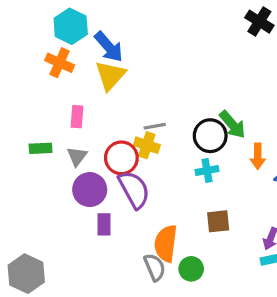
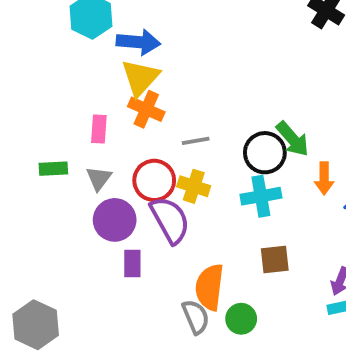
blue arrow: (109, 47) -> (138, 42), turned -44
orange cross: (60, 63) -> (146, 109), moved
yellow cross: (147, 145) -> (194, 186), moved
cyan cross: (207, 171) -> (261, 196), size x1.4

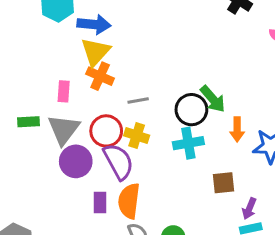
gray triangle: (99, 178) -> (64, 129), size x1.6
brown square: (275, 259) -> (223, 183), moved
purple rectangle: (132, 263) -> (100, 202), moved
orange semicircle: (210, 287) -> (129, 201), moved

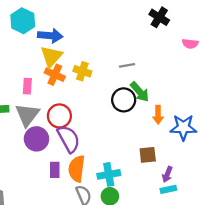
gray line: (138, 100) -> (127, 65), moved
yellow cross: (137, 136) -> (82, 71), moved
cyan cross: (188, 143) -> (109, 174), moved

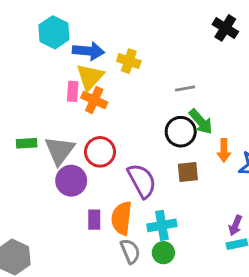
yellow cross: (82, 71) -> (129, 61), moved
pink rectangle: (27, 86) -> (73, 91), moved
purple semicircle: (69, 139) -> (142, 181), moved
brown square: (148, 155) -> (188, 172), moved

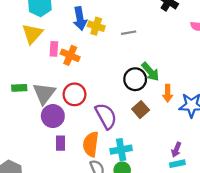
blue arrow: (88, 51) -> (80, 19), moved, turned 75
yellow triangle: (90, 77) -> (32, 34), moved
gray line: (185, 88) -> (129, 33), moved
brown square: (188, 172) -> (141, 110), turned -35
purple rectangle: (94, 220) -> (60, 143), moved

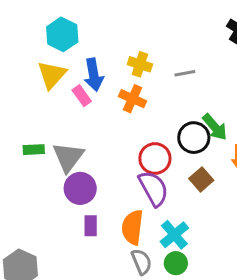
blue arrow: (80, 19) -> (94, 75), moved
pink rectangle: (54, 49) -> (82, 96), turned -40
orange cross: (70, 55) -> (133, 99), moved
red circle: (74, 94) -> (155, 158), moved
cyan cross: (121, 150) -> (174, 235), turned -30

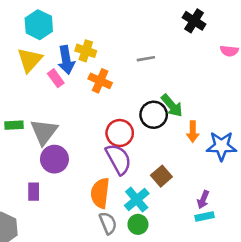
yellow cross: (140, 64) -> (86, 51), moved
brown square: (201, 179) -> (161, 176), moved
purple rectangle: (91, 226) -> (34, 192), moved

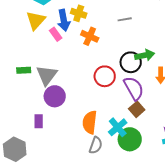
green arrow: (172, 106) -> (145, 55), turned -60
purple semicircle: (118, 159) -> (134, 88), moved
gray semicircle: (108, 223) -> (96, 145), turned 42
green circle: (138, 224) -> (130, 139), moved, size x1.5

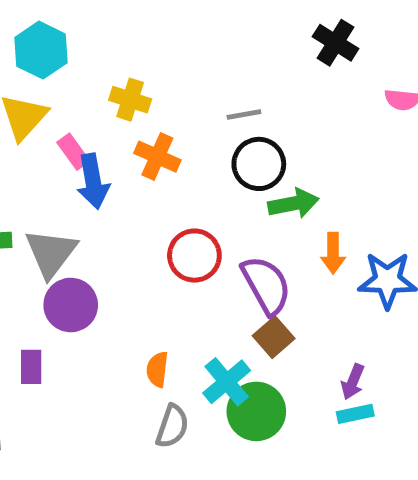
blue arrow: (64, 20) -> (93, 181), moved
black circle: (131, 62) -> (259, 164), moved
orange semicircle: (90, 122) -> (157, 369), size x0.6

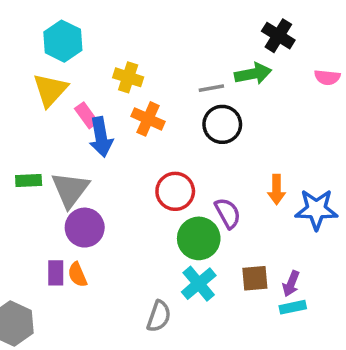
green arrow: (293, 204) -> (253, 74), moved
purple semicircle: (266, 285) -> (228, 213), size x0.7
brown square: (274, 337) -> (255, 278), moved, turned 36
orange semicircle: (157, 369) -> (77, 275), moved, turned -30
green circle: (256, 411) -> (199, 238), moved

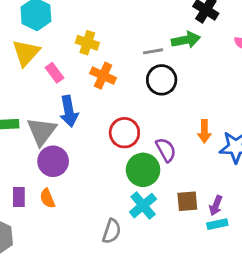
blue arrow: (101, 137) -> (69, 111), moved
purple rectangle: (56, 273) -> (19, 197), moved

